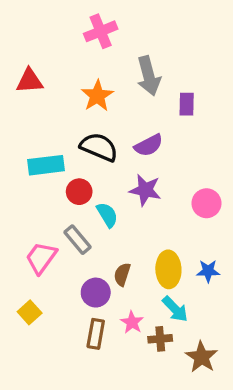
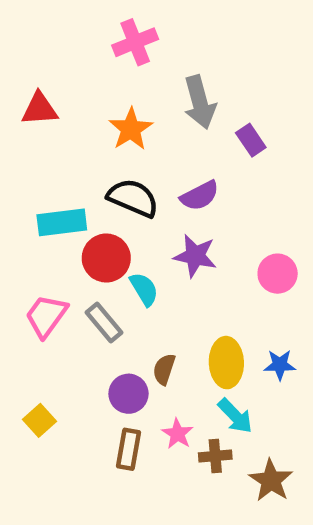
purple rectangle: (187, 104) -> (251, 140), turned -35
red circle: (79, 192) -> (106, 258), size x1.4
pink trapezoid: (41, 258) -> (46, 316), moved

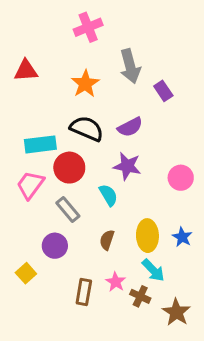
cyan semicircle: (144, 289) -> (108, 195), moved
pink trapezoid: (46, 316) -> (30, 185), moved
blue star: (280, 365) -> (182, 237), turned 30
purple circle: (128, 394) -> (55, 246), moved
brown cross: (215, 456) -> (140, 296), turned 30

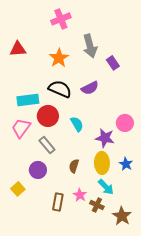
purple star: (127, 166) -> (105, 138), moved
cyan semicircle: (108, 195) -> (77, 124), moved

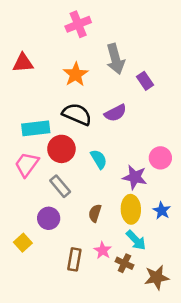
brown star: (122, 216) -> (157, 277), turned 30

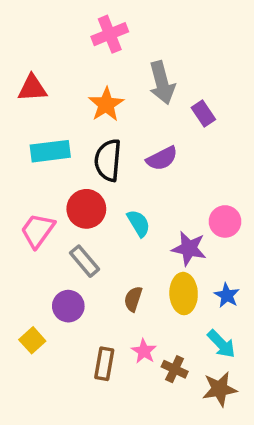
black semicircle: (77, 114) -> (108, 160), turned -108
cyan rectangle: (36, 128) -> (50, 151), moved
cyan arrow: (136, 240) -> (221, 344), moved

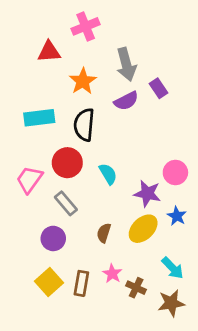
red triangle: (32, 88) -> (49, 52), moved
purple semicircle: (162, 158) -> (126, 101), moved
yellow ellipse: (184, 294) -> (143, 229), turned 48
blue star: (227, 295) -> (177, 216), moved
yellow square: (32, 340) -> (49, 282), moved, size x1.4

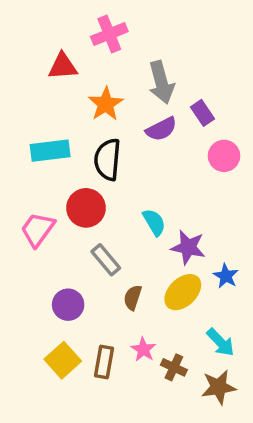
pink circle: (175, 172) -> (224, 156), moved
cyan semicircle: (108, 174) -> (154, 222), moved
gray rectangle: (66, 203) -> (106, 260), moved

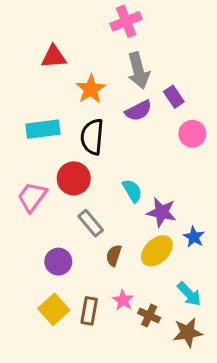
pink cross: (109, 34) -> (126, 21), moved

